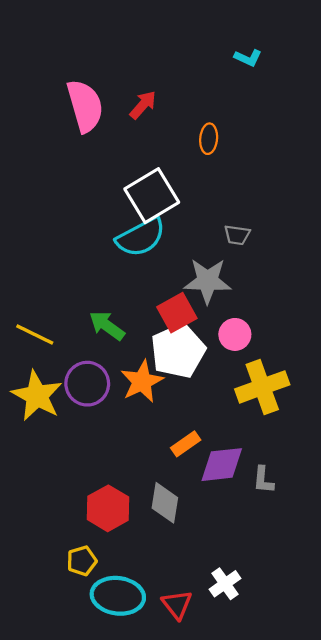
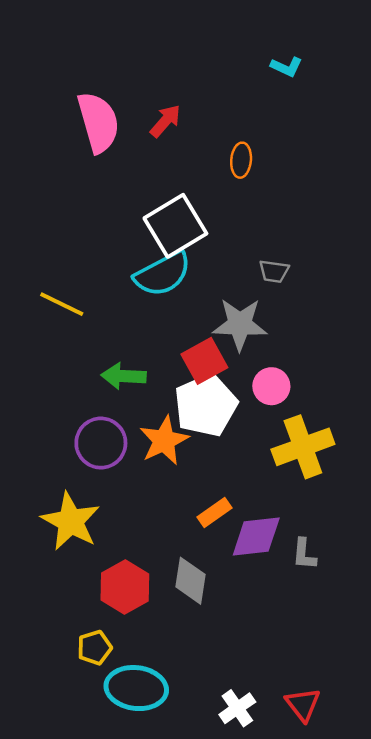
green arrow: (107, 326) -> (124, 376), turned -33
yellow line: (35, 334) -> (62, 304), moved
yellow star: (37, 396) -> (71, 521), moved
white cross: (225, 584) -> (237, 708), moved
red triangle: (177, 605) -> (303, 704), moved

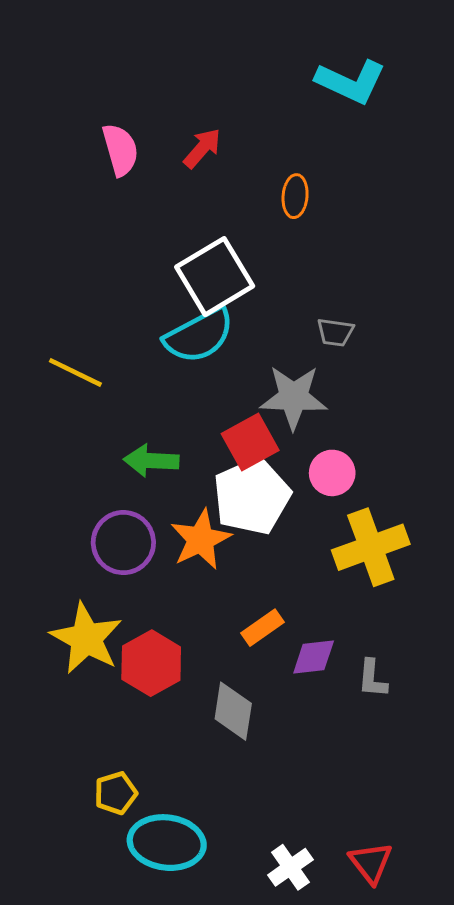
cyan L-shape: (287, 67) -> (351, 82), size x1.8
pink semicircle: (98, 122) -> (120, 150), size x0.7
purple diamond: (256, 536) -> (314, 657), size x0.7
red hexagon: (125, 587) -> (151, 663), moved

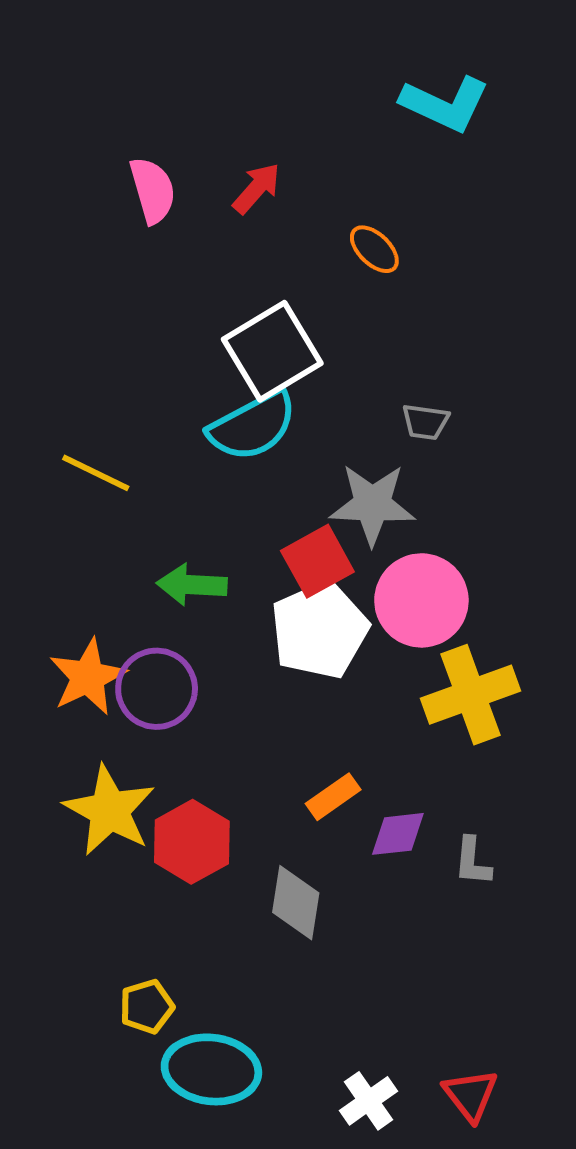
orange ellipse: (295, 196) -> (374, 249), turned -51
pink circle: (332, 473) -> (421, 600), size x1.6
orange star: (201, 539) -> (88, 677), moved

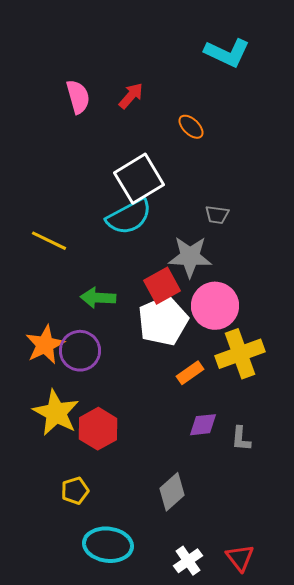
orange rectangle: (333, 797) -> (190, 373), moved
gray diamond: (296, 903) -> (172, 492), moved, turned 39
yellow pentagon: (147, 1007) -> (75, 491), moved

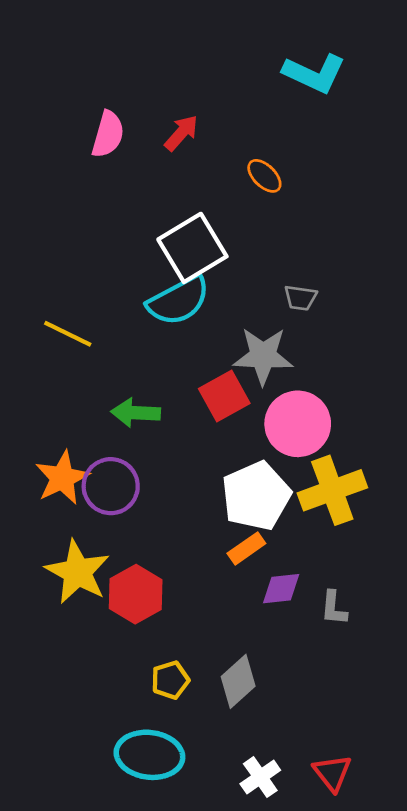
pink semicircle: (78, 97) -> (108, 134), turned 32
white pentagon: (163, 321) -> (256, 496), moved
orange rectangle: (190, 373) -> (246, 548), moved
yellow pentagon: (75, 491) -> (170, 680), moved

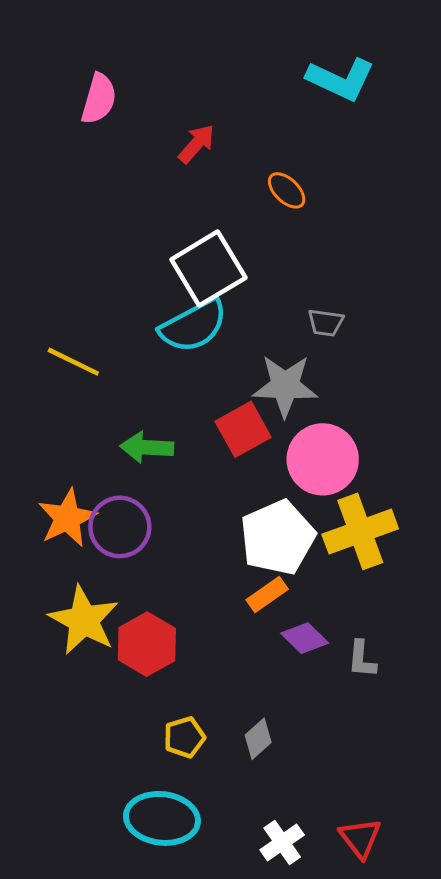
pink semicircle: (108, 134) -> (99, 99), moved
purple diamond: (281, 589) -> (305, 638), turned 51
gray diamond: (238, 681) -> (258, 739), size x0.7

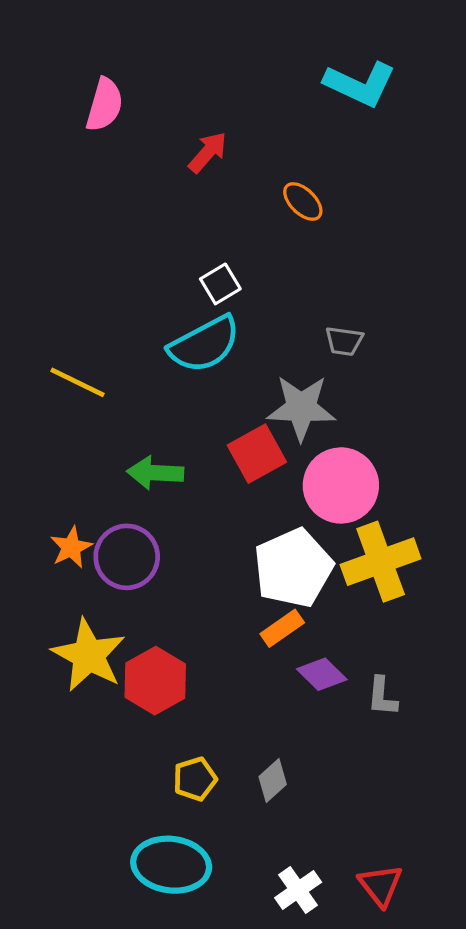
white square: (208, 269) -> (220, 284), size x0.5
orange star: (67, 518) -> (71, 547), size x0.7

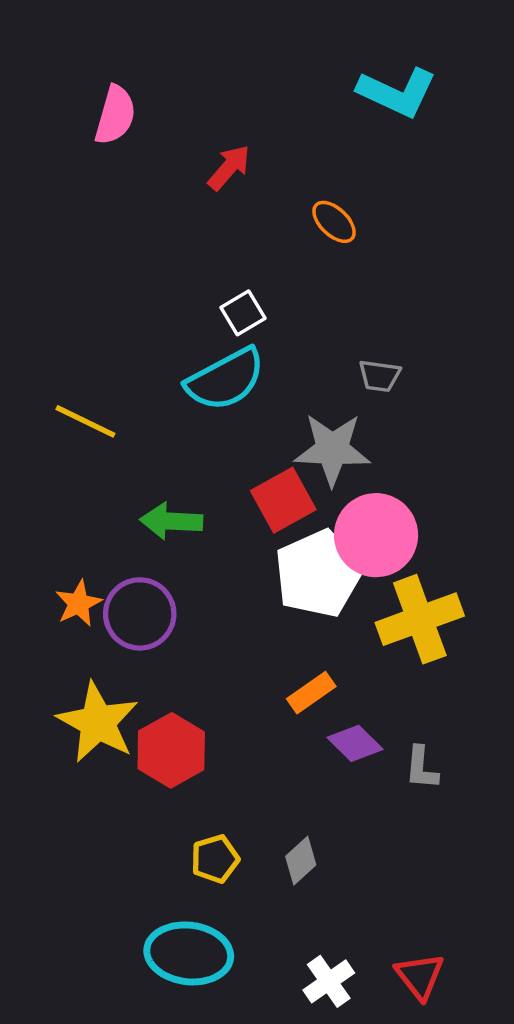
white pentagon: (293, 568) -> (318, 574), moved

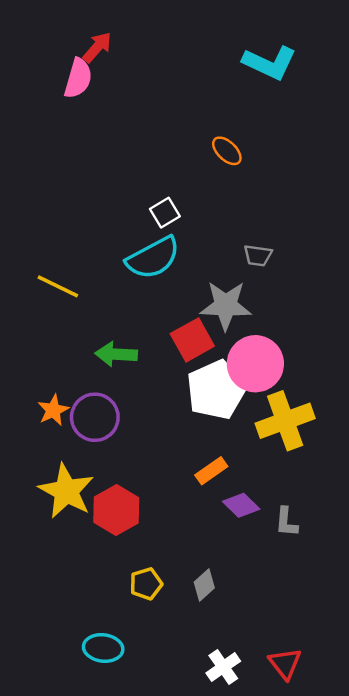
red arrow: (229, 168) -> (97, 47), moved
cyan ellipse: (189, 953) -> (103, 648), moved, size x0.7

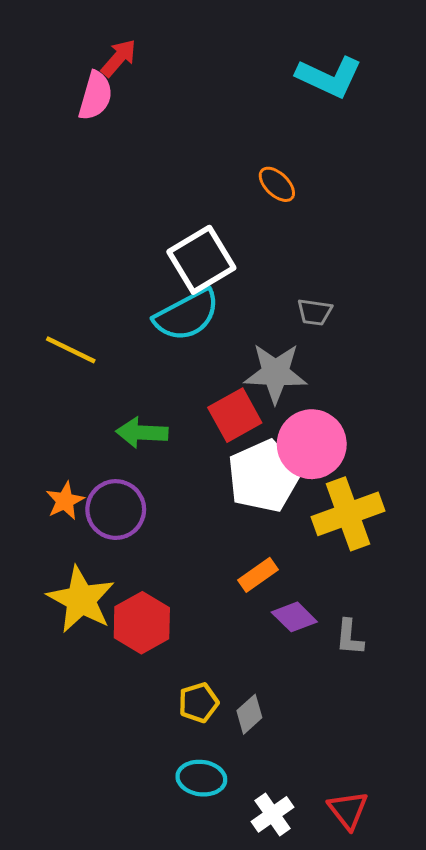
white square: (165, 213) -> (201, 260), size x1.8
yellow pentagon: (146, 584) -> (198, 703), moved
cyan ellipse: (103, 648) -> (201, 778), moved

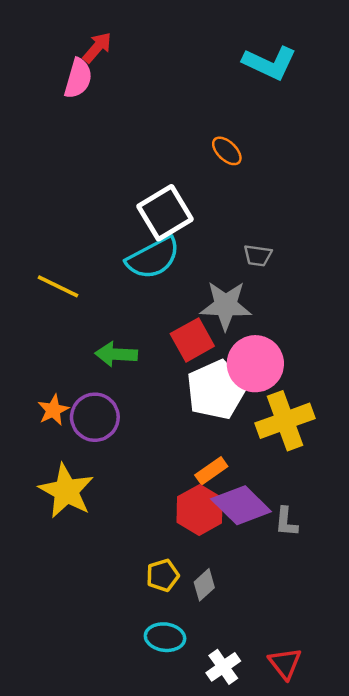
purple diamond: (294, 617) -> (241, 505), size x1.6
red hexagon: (142, 623) -> (199, 510), moved

